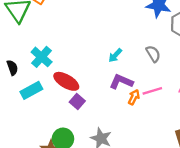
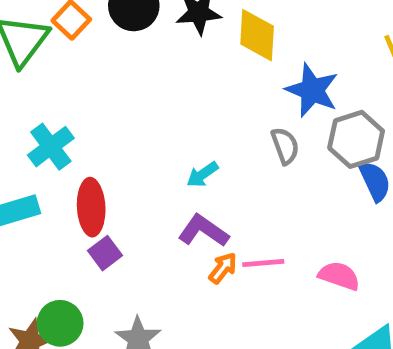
gray semicircle: (153, 54) -> (285, 146), moved
red ellipse: (66, 81) -> (91, 207), turned 45

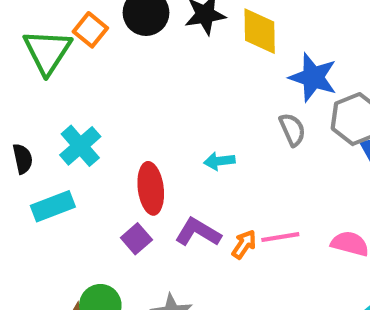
cyan arrow: (202, 175) -> (219, 161), turned 32
red ellipse: (91, 207) -> (151, 188), moved
purple L-shape: (203, 231) -> (198, 232), moved

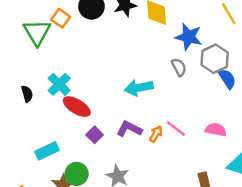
cyan arrow: (219, 161) -> (139, 88), size x1.6
red ellipse: (151, 188) -> (77, 107), moved, turned -48
cyan rectangle: (53, 206) -> (47, 151), moved
pink line: (280, 237) -> (176, 129), turned 50

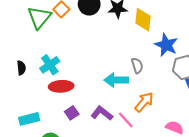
gray semicircle: (179, 67) -> (137, 66), moved
red ellipse: (77, 107) -> (61, 86), turned -45
pink line: (176, 129) -> (126, 120), moved
orange arrow: (156, 134) -> (144, 102), moved, size x1.5

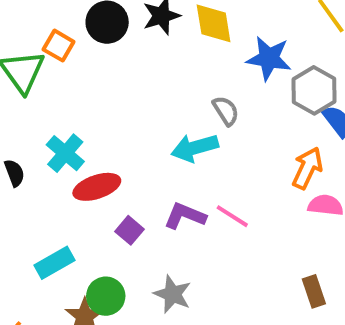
orange arrow: (144, 102) -> (307, 168), moved

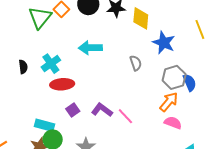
gray hexagon: (314, 90) -> (174, 77), moved
cyan arrow: (195, 148) -> (90, 48), moved
cyan rectangle: (55, 263) -> (44, 125), moved, turned 30

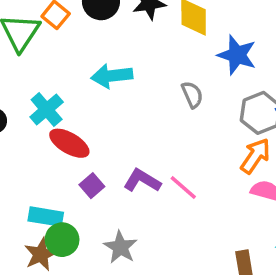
red ellipse: (62, 84) -> (69, 143), turned 40

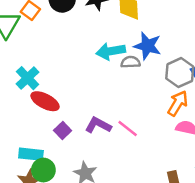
blue star: (237, 55) -> (147, 46), moved
cyan arrow: (112, 76) -> (111, 51), moved
gray semicircle: (192, 95) -> (130, 62), turned -66

